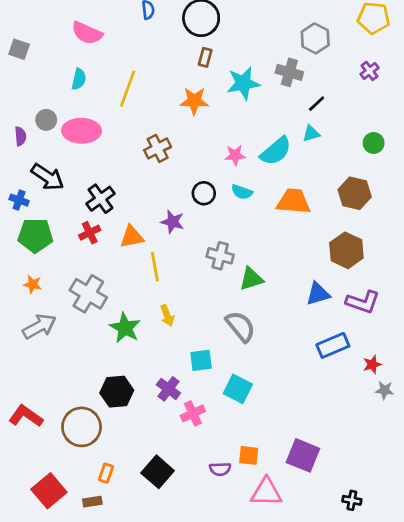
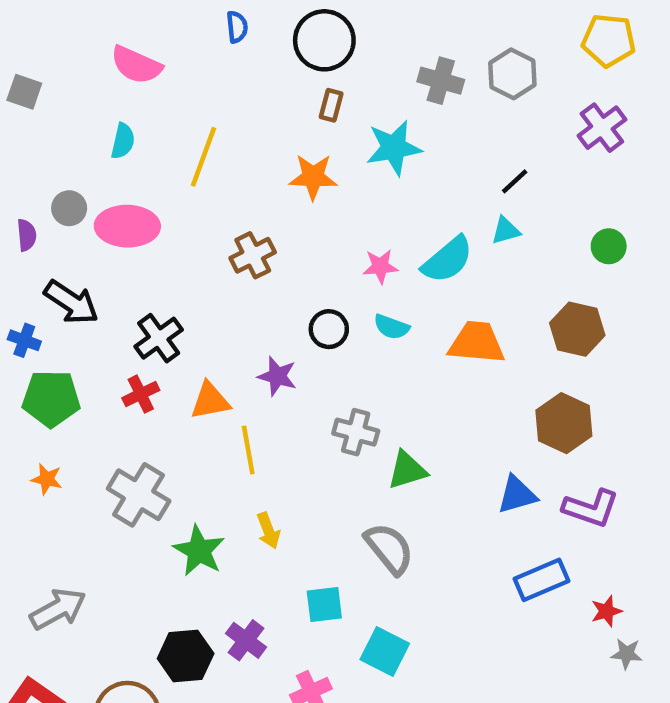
purple cross: (370, 71) -> (602, 128), size x1.5
gray cross: (289, 72) -> (441, 81), moved
gray arrow: (39, 326) -> (58, 609), moved
purple cross: (168, 389) -> (246, 640), moved

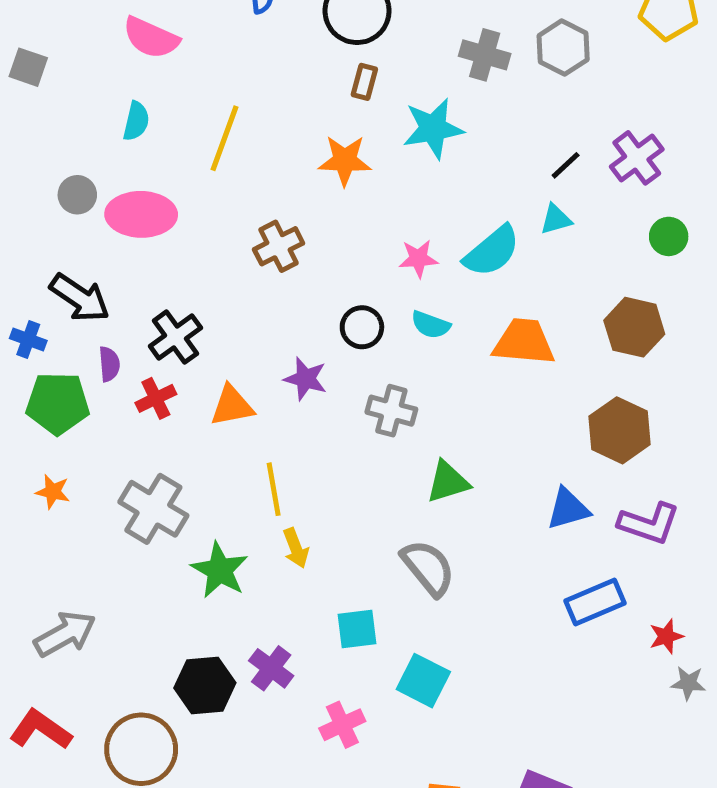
purple cross: (602, 128) -> (637, 158), moved
purple semicircle: (27, 235) -> (109, 364), moved
gray cross: (356, 432) -> (391, 411), moved
yellow line: (248, 450) -> (274, 489), moved

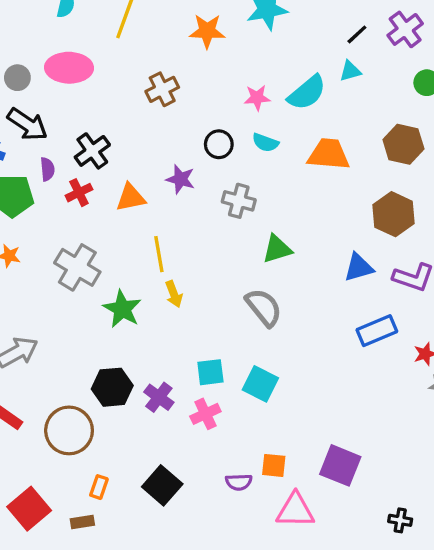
gray circle: (77, 195) -> (17, 78), moved
cyan square: (357, 629) -> (210, 372), moved
purple cross: (271, 668) -> (159, 397), moved

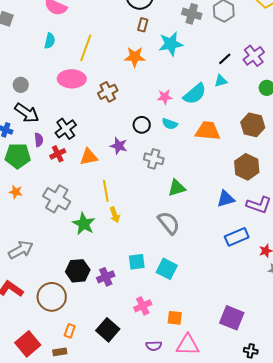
pink ellipse: (69, 68) -> (72, 79), moved
purple cross: (159, 397) -> (106, 277), turned 30
pink cross: (205, 414) -> (143, 306), moved
purple square: (340, 465) -> (232, 318), moved
purple semicircle: (239, 482) -> (154, 346), moved

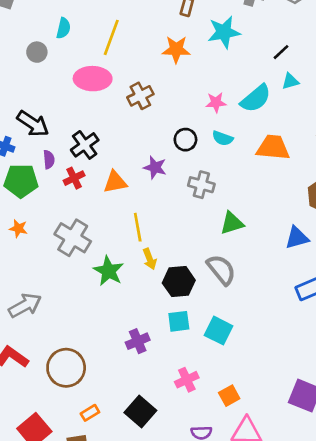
black line: (225, 59) -> (281, 52), moved
gray circle: (21, 85) -> (37, 52), moved
black hexagon: (78, 271) -> (179, 282), moved
orange square: (175, 318) -> (229, 396), turned -35
orange rectangle: (70, 331) -> (90, 413), turned 40

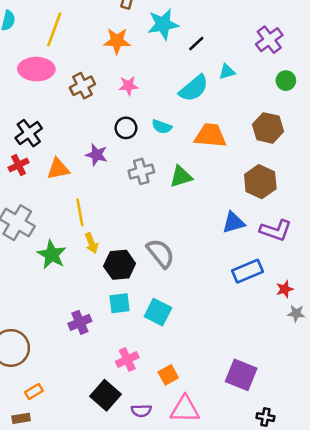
black line: (281, 52) -> (196, 43), moved
pink star: (216, 102) -> (129, 86), moved
gray cross: (201, 185) -> (141, 171), turned -30
green triangle: (232, 223) -> (181, 177), moved
black square: (140, 412) -> (105, 395), moved

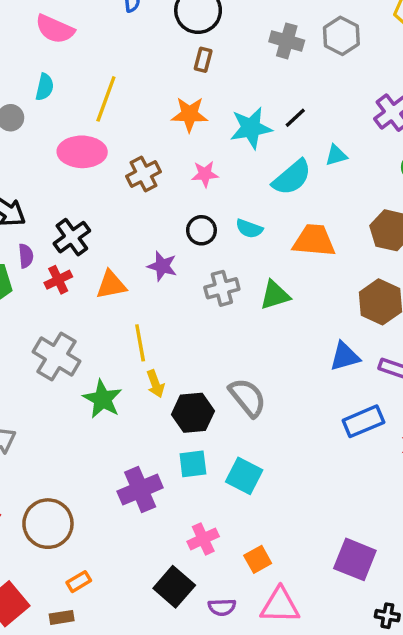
cyan star: (163, 24) -> (251, 128), moved
purple cross: (80, 322) -> (140, 490), size x1.4

